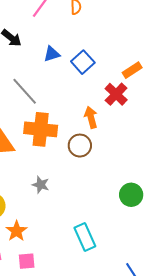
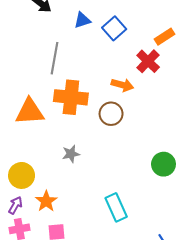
gray line: (25, 91) -> (54, 58), turned 52
orange arrow: (91, 117) -> (122, 85), turned 120
gray star: (41, 185) -> (71, 154), turned -30

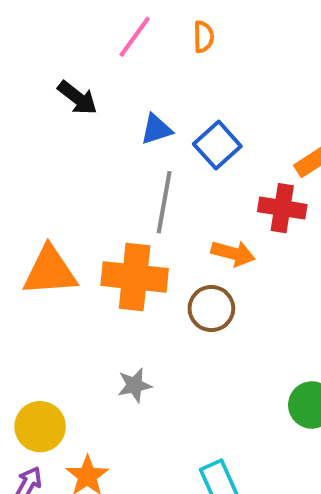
gray line: (54, 58) -> (164, 202), moved
red cross: (148, 61) -> (282, 208), turned -35
orange triangle: (30, 112) -> (50, 271), moved

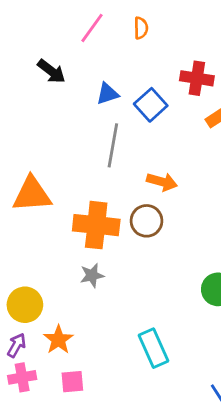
red cross: (282, 208) -> (197, 78), moved
orange cross: (135, 277) -> (96, 225), moved

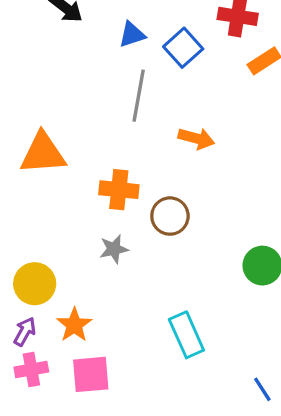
brown circle: (147, 221) -> (170, 216), moved
orange cross: (96, 225) -> (119, 190), size x0.7
pink square: (72, 382) -> (91, 374), size x1.4

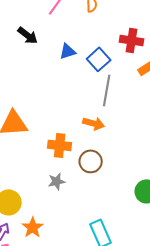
gray line: (139, 96) -> (107, 90), moved
orange arrow: (196, 138) -> (94, 123), moved

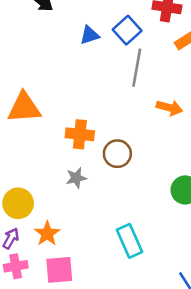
blue triangle: (68, 51) -> (90, 35), moved
orange arrow: (94, 123) -> (169, 108), moved

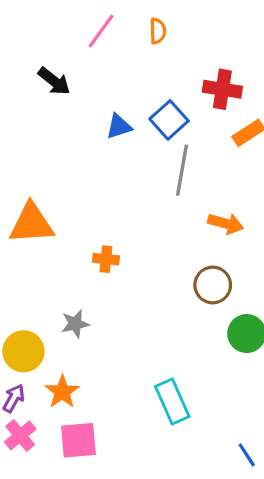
orange cross: (80, 134) -> (106, 259), size x0.7
brown circle: (117, 154) -> (213, 285), moved
gray star: (76, 178) -> (75, 324), moved
pink cross: (16, 266) -> (20, 435), turned -30

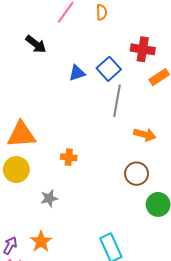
yellow circle: (23, 351) -> (16, 170), moved

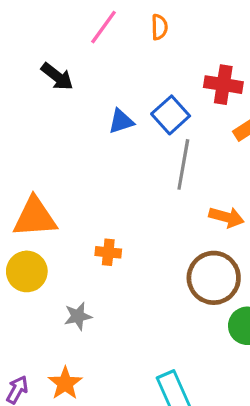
brown circle: (137, 174) -> (214, 278), size x1.4

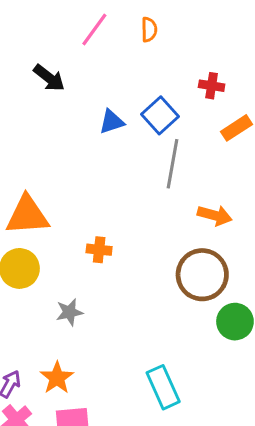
red cross: (223, 85) -> (212, 86), size x0.7

